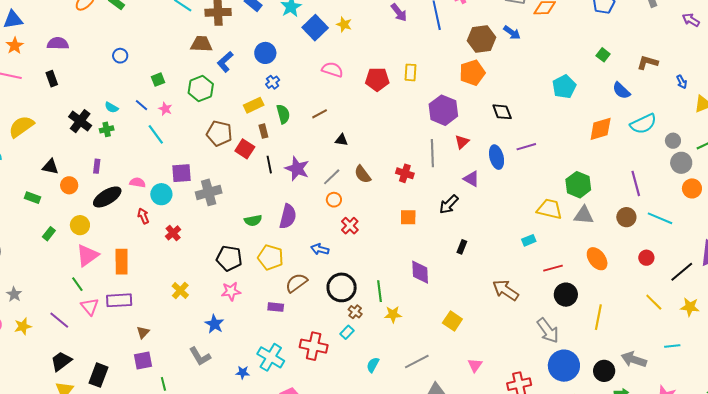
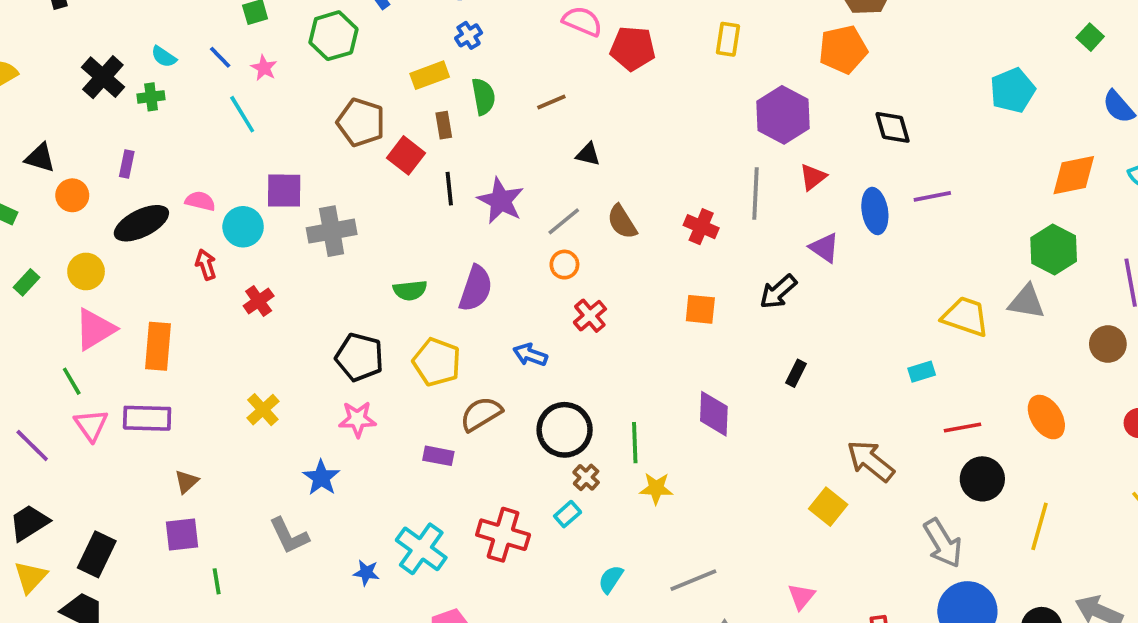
red pentagon: (377, 79) -> (633, 48), moved
green hexagon: (578, 185) -> (1054, 249), moved
gray triangle: (584, 215) -> (1027, 302), moved
yellow square: (452, 321) -> (828, 507), moved

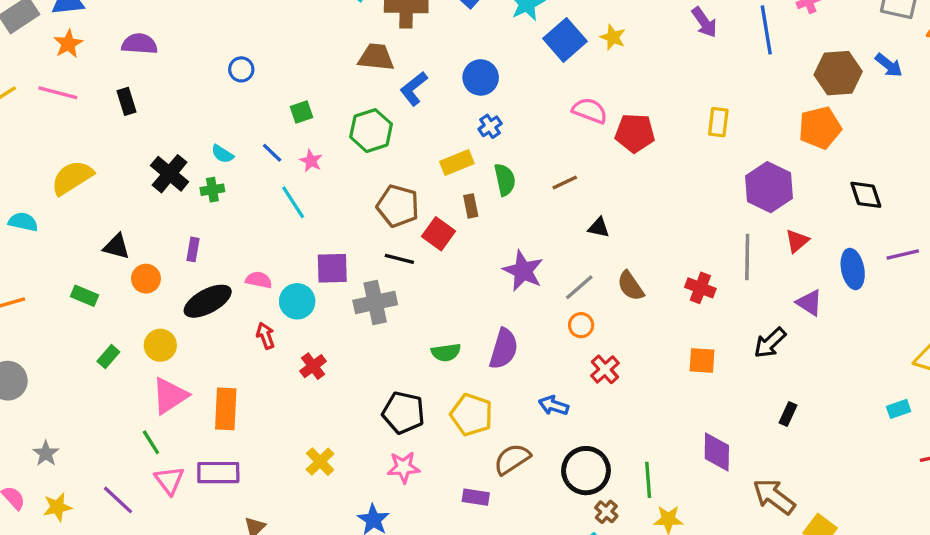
black line: (449, 189) -> (399, 259), moved, turned -68
brown arrow: (871, 461) -> (774, 497), moved

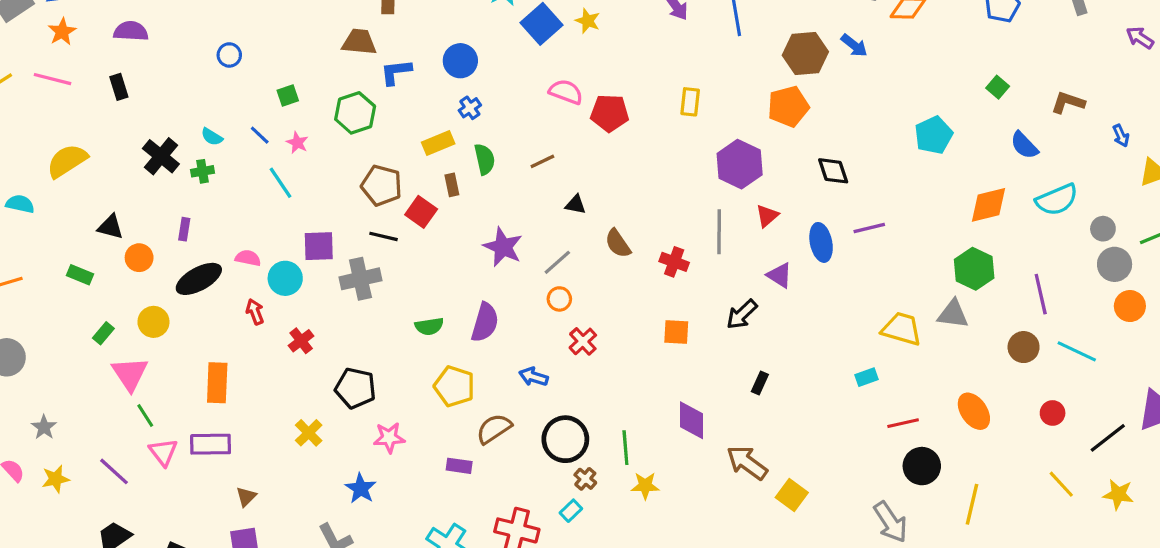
blue L-shape: (414, 89) -> (396, 72), turned 32
brown semicircle: (630, 286) -> (618, 243), moved
pink triangle: (170, 396) -> (130, 374), moved, turned -30
black pentagon: (403, 413) -> (355, 388), moved

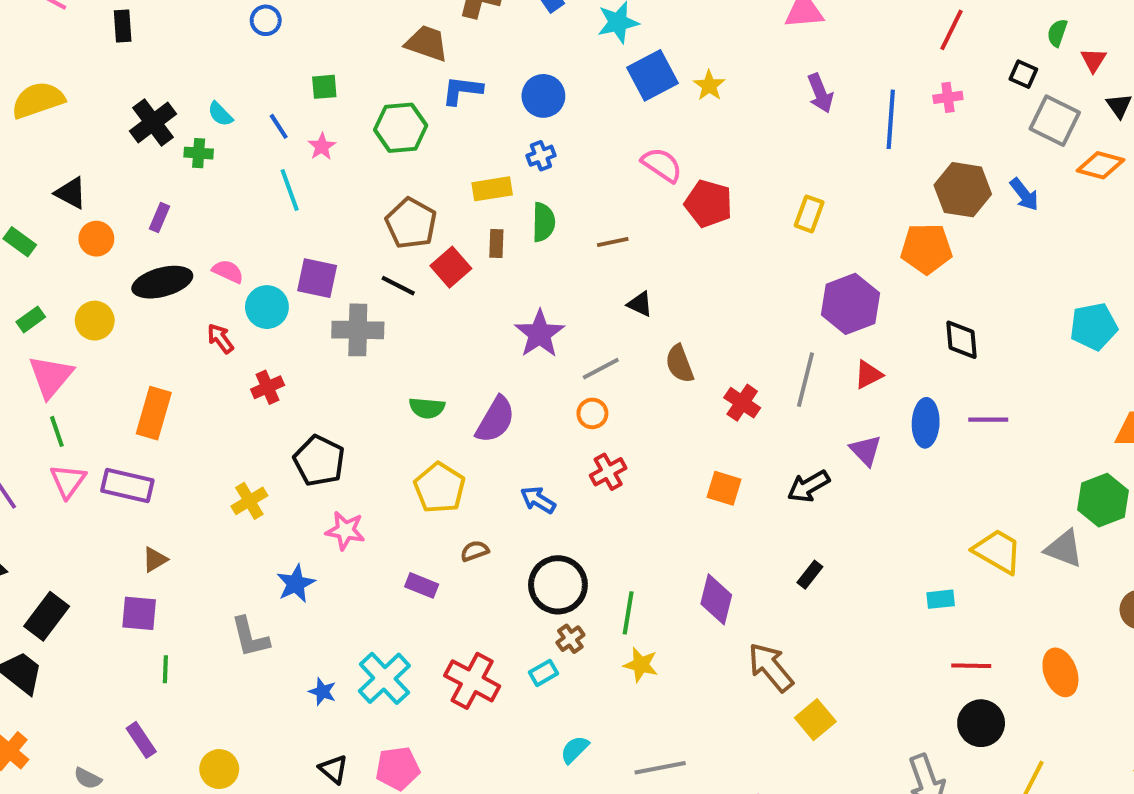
red arrow: (255, 312) -> (220, 338), turned -30
brown semicircle: (494, 429) -> (475, 551), size x0.6

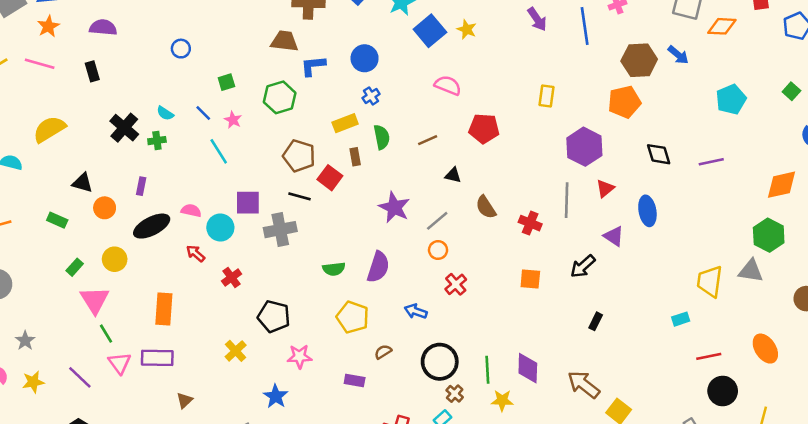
red pentagon: (708, 204) -> (484, 129), moved
cyan pentagon: (1094, 326) -> (731, 99), moved
purple line: (988, 420) -> (711, 162), moved
yellow trapezoid: (998, 551) -> (710, 281), turned -100
purple diamond: (716, 599) -> (528, 368), moved

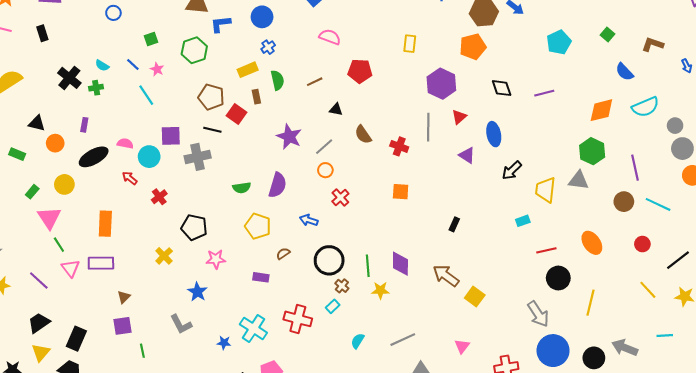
black arrow: (583, 266) -> (512, 170), moved

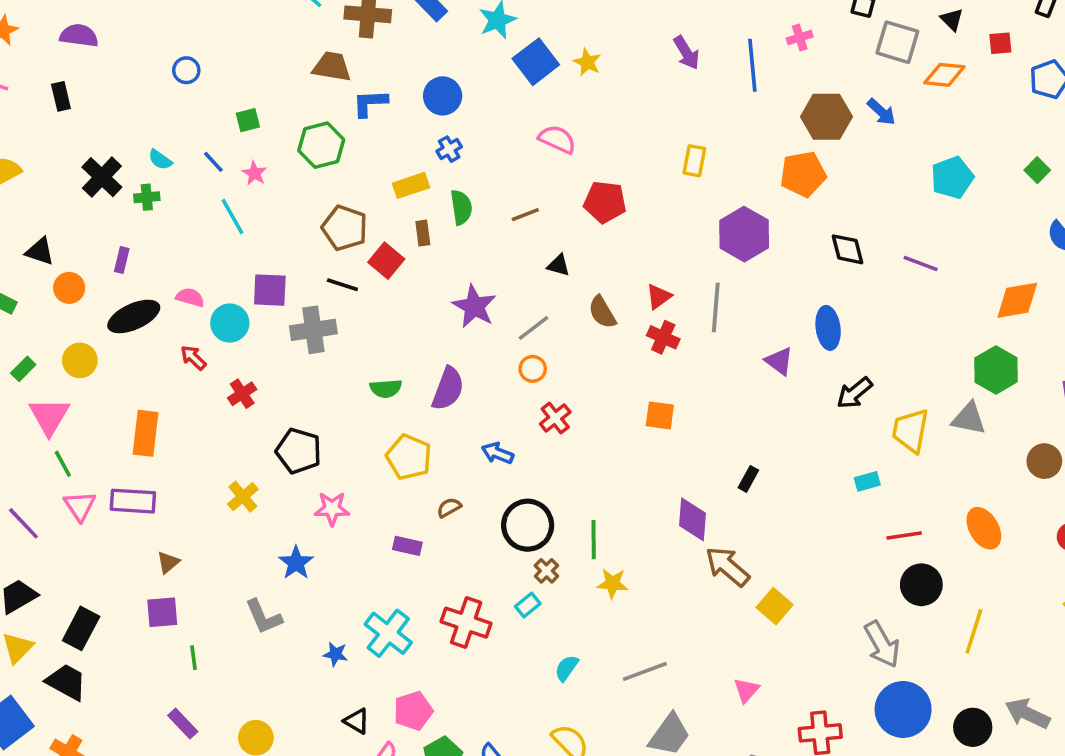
purple line: (544, 93) -> (921, 264), turned 30
red triangle: (459, 117) -> (659, 297), moved
purple diamond: (400, 264) -> (693, 519), moved

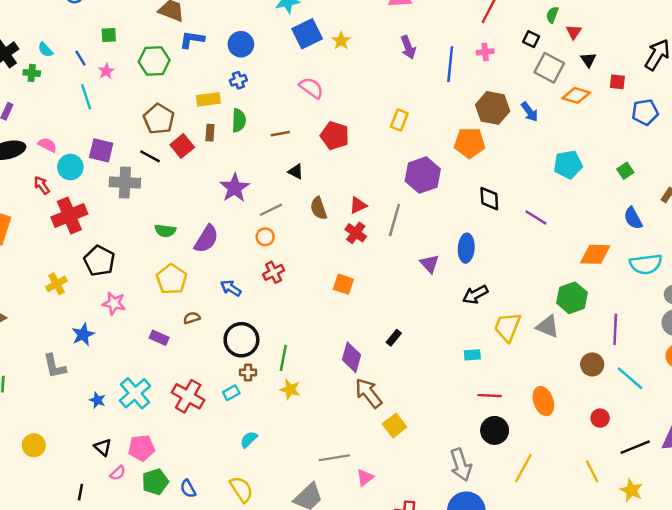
red cross: (242, 394) -> (69, 216), size x1.8
brown cross: (546, 571) -> (248, 372), turned 35
gray line: (645, 671) -> (334, 458), moved

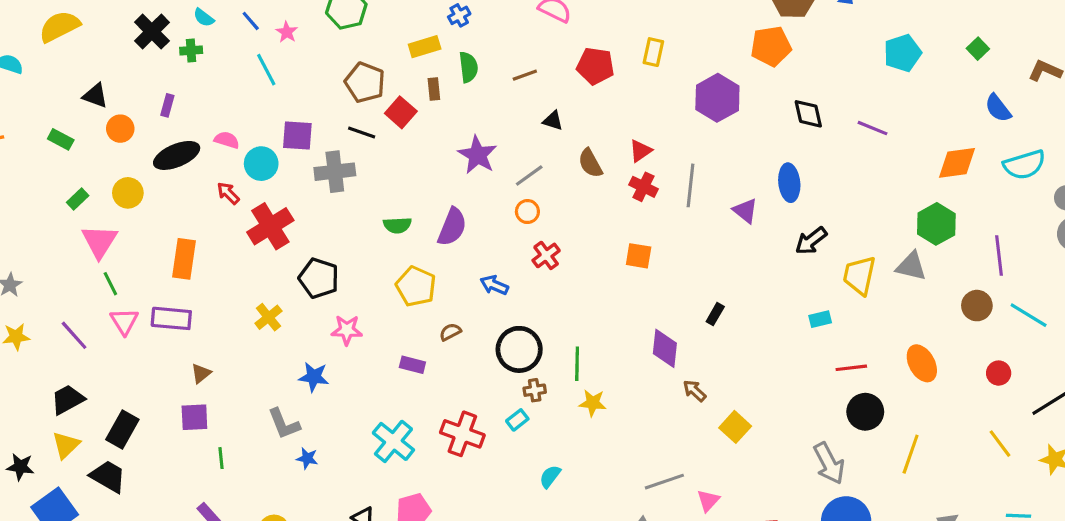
yellow rectangle: (399, 120) -> (653, 52), moved
gray line: (394, 220) -> (691, 185), moved
blue star: (83, 335) -> (314, 377), turned -30
brown arrow: (368, 393) -> (695, 391), size x0.6
blue star: (97, 400) -> (307, 458), moved

